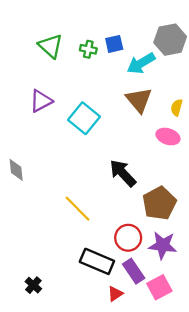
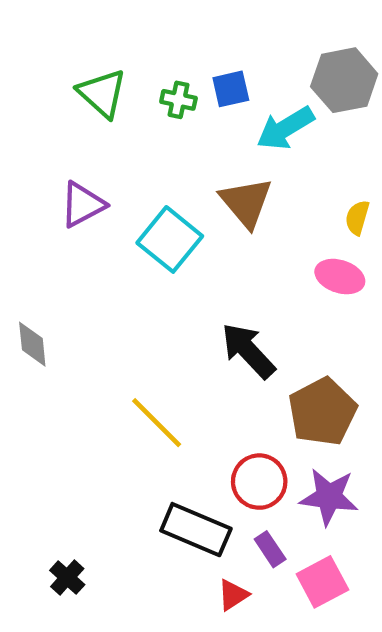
brown triangle: (139, 100) -> (246, 202), moved
purple rectangle: (134, 271) -> (270, 549), size x0.7

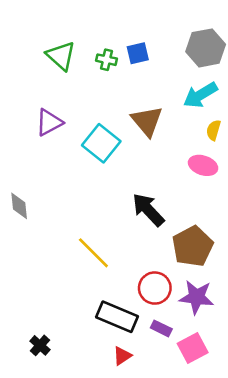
cyan arrow: (285, 128) -> (200, 95), moved
purple rectangle: (270, 549) -> (161, 328), turned -30
red triangle: (233, 595) -> (122, 356), moved

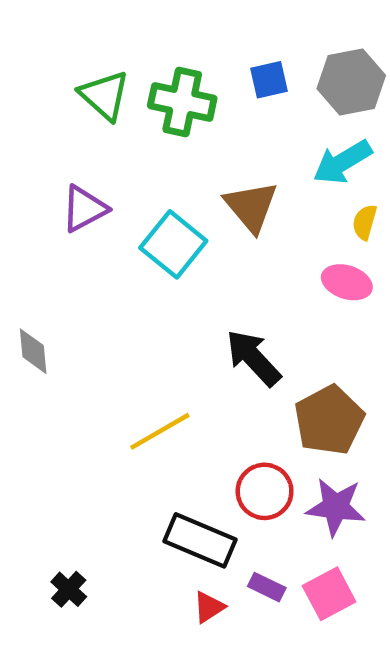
blue square: (138, 53) -> (269, 80), moved
green cross: (106, 60) -> (182, 102), size x1.8
yellow line: (93, 253) -> (160, 431), turned -75
purple rectangle: (161, 328) -> (267, 587), moved

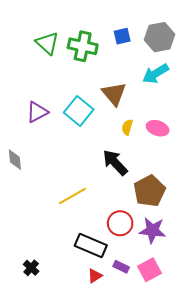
purple triangle: (84, 209) -> (37, 112), moved
yellow semicircle: (365, 222) -> (127, 127), moved

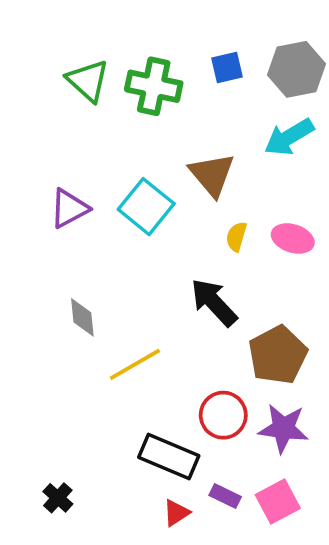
gray diamond: (15, 160) -> (82, 317), moved

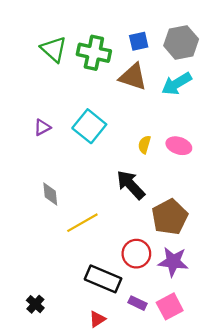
brown triangle: (212, 175) -> (133, 77), moved, turned -32
purple triangle: (69, 208) -> (42, 127), size x0.7
red triangle: (176, 513) -> (97, 319), moved

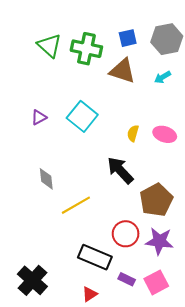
cyan arrow: (177, 84) -> (163, 77), size x0.6
black cross: (35, 304) -> (32, 280), size x1.8

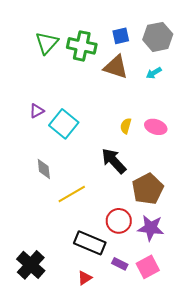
green triangle: (49, 45) -> (47, 43), turned 30
cyan square: (82, 116) -> (64, 124), moved

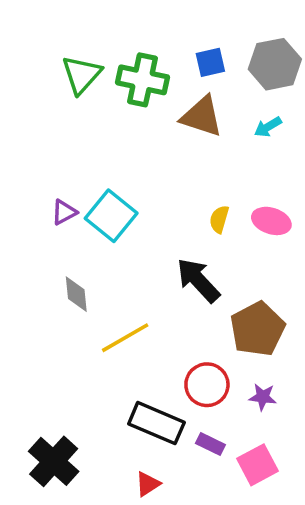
purple triangle: (37, 111) -> (64, 212), moved
purple star: (151, 228) -> (263, 397), size x0.6
purple rectangle: (120, 264) -> (210, 444), moved

